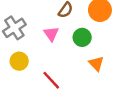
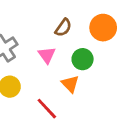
orange triangle: (96, 64) -> (70, 84), moved

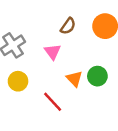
green circle: (83, 59) -> (97, 76), moved

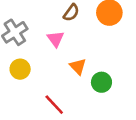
green circle: (97, 76) -> (101, 82), moved
red line: (53, 102) -> (54, 105), moved

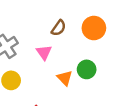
green circle: (101, 82) -> (87, 69), moved

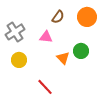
pink triangle: (44, 52) -> (46, 37), turned -48

